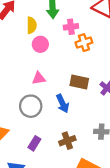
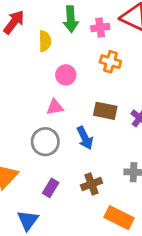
pink cross: (71, 27) -> (100, 28), moved
orange cross: (84, 43) -> (110, 62), turned 35
pink circle: (40, 44) -> (66, 75), moved

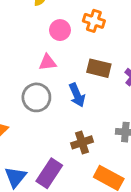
orange cross: (110, 62) -> (94, 21), moved
purple rectangle: (51, 188) -> (49, 173), moved, size x1.5

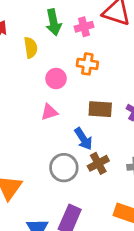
gray circle: (36, 97) -> (64, 168), moved
brown cross: (82, 142) -> (98, 163), moved

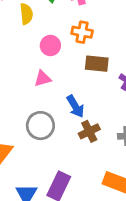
brown rectangle: (100, 109) -> (97, 64), moved
gray circle: (64, 168) -> (40, 126), moved

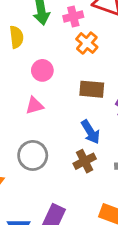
orange cross: (82, 32) -> (87, 43), moved, turned 30
blue arrow: (75, 106) -> (91, 132), moved

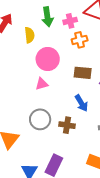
orange cross: (87, 43) -> (80, 40), turned 35
pink circle: (42, 70) -> (48, 59), size x1.5
brown cross: (85, 161) -> (67, 125), moved, turned 35

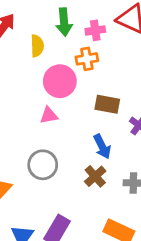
orange cross: (80, 40) -> (87, 59), moved
brown cross: (67, 125) -> (95, 176), moved, turned 35

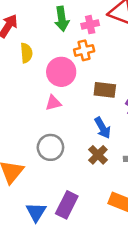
yellow semicircle: (37, 46) -> (26, 53), moved

